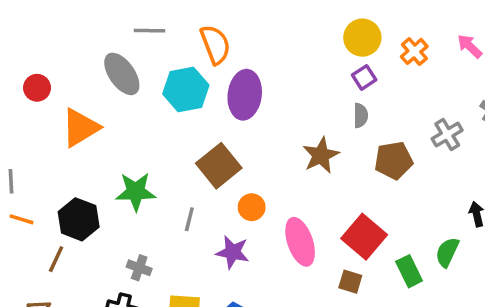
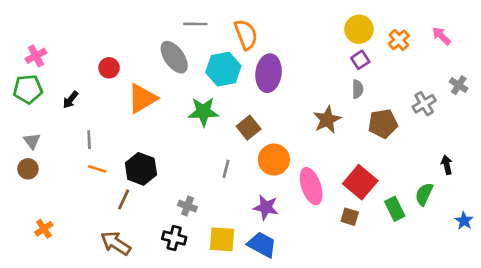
brown square: (219, 166) -> (249, 128), size x0.7
green star: (136, 192) -> (203, 112), moved
orange circle: (252, 207) -> (274, 160), size x1.5
purple star: (233, 252) -> (266, 207), moved

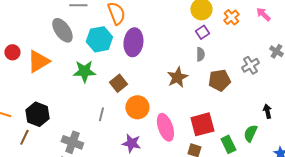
red circle: (109, 68) -> (12, 52), moved
red square: (360, 182) -> (202, 124), turned 35
gray cross: (187, 206) -> (72, 142), size x1.5

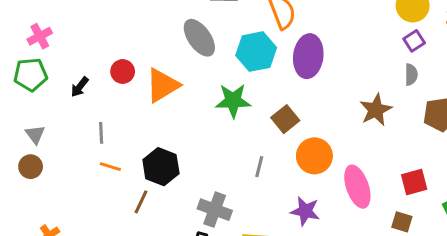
red square: (202, 124) -> (414, 182), size x0.7

